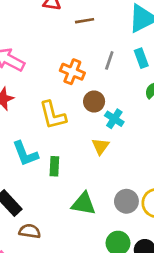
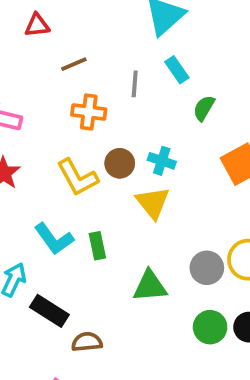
brown line: (85, 21) -> (74, 64), moved
brown circle: (94, 102) -> (120, 163), moved
yellow triangle: (100, 146) -> (153, 203), size x1.4

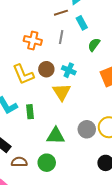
brown line: (74, 64) -> (61, 13), moved
gray line: (135, 84) -> (61, 37), moved
green circle: (210, 327) -> (47, 163), moved

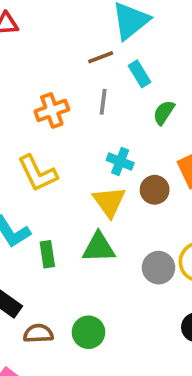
orange cross: (33, 40) -> (52, 110), turned -30
brown circle: (46, 69) -> (155, 190), moved
green rectangle: (30, 112) -> (47, 254), moved
green triangle: (56, 136) -> (99, 247), moved

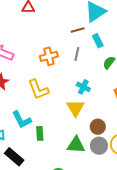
brown circle: (155, 190) -> (98, 127), moved
green triangle: (99, 247) -> (76, 145), moved

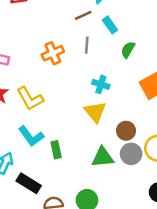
yellow L-shape: (38, 89) -> (30, 99), moved

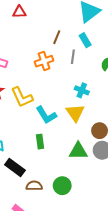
brown line: (83, 15) -> (57, 37), moved, turned -48
cyan rectangle: (110, 25) -> (85, 40), moved
cyan L-shape: (31, 136) -> (46, 115), moved

